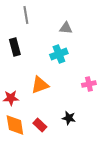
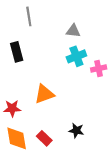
cyan cross: (59, 54) -> (76, 56), moved
pink cross: (89, 84) -> (99, 69), moved

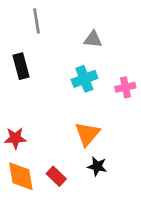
cyan cross: (76, 56) -> (84, 79), moved
orange triangle: (44, 94) -> (87, 134), moved, turned -30

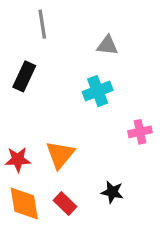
black rectangle: (21, 66) -> (24, 76), turned 40
pink cross: (125, 87) -> (140, 132), moved
orange triangle: (87, 134) -> (60, 155), moved

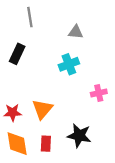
black star: (112, 192) -> (79, 136), size x1.5
red rectangle: (65, 204) -> (46, 144), turned 49

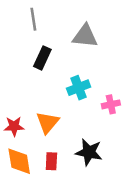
gray triangle: (76, 32) -> (85, 36), size x1.5
black rectangle: (17, 54) -> (42, 58), moved
cyan cross: (69, 64) -> (79, 88), moved

